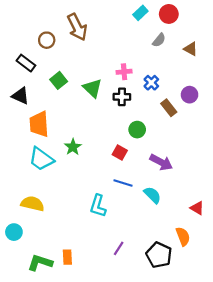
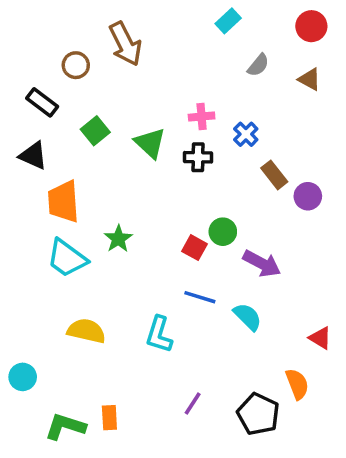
red circle: (169, 14) -> (311, 26), moved
purple circle: (190, 95) -> (308, 196), moved
green circle: (137, 130) -> (223, 232), moved
yellow semicircle: (32, 204) -> (86, 331), moved

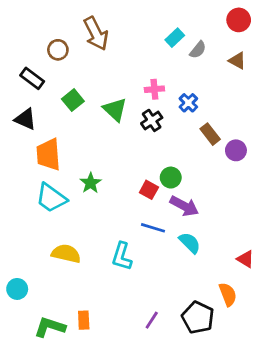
cyan rectangle: (228, 21) -> (175, 38), moved
black cross: (198, 157) -> (152, 120), turned -35
purple arrow: (262, 264) -> (184, 206), moved
purple line: (193, 403) -> (152, 320), moved

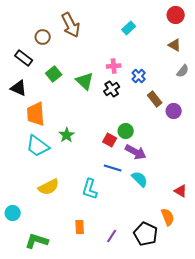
gray semicircle: (198, 50) -> (183, 71), moved
yellow semicircle: (66, 254) -> (49, 187), turned 140
orange rectangle: (84, 320) -> (80, 227), moved

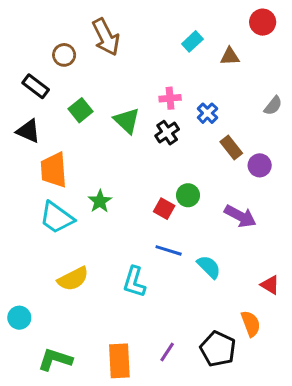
brown triangle: (175, 45) -> (230, 56), moved, turned -32
purple arrow: (136, 152) -> (240, 216), moved
orange rectangle: (80, 227) -> (119, 361), moved, size x1.6

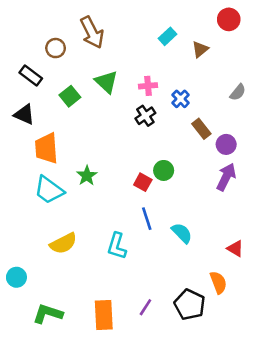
brown triangle: (230, 56) -> (200, 49), turned -36
green triangle: (127, 121) -> (106, 82), moved
purple arrow: (240, 216) -> (226, 177), moved, turned -92
blue line: (169, 250) -> (147, 219), turned 55

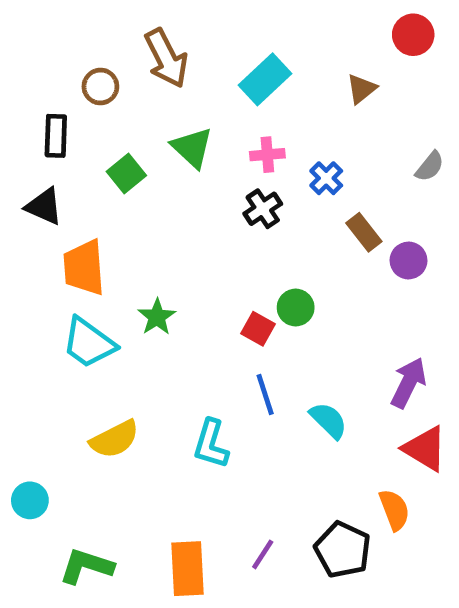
cyan rectangle: (168, 36) -> (265, 79), moved, size x1.5
black rectangle: (31, 75) -> (56, 136), turned 55
purple arrow: (226, 177) -> (409, 383), moved
red triangle: (235, 249) -> (425, 449), size x1.5

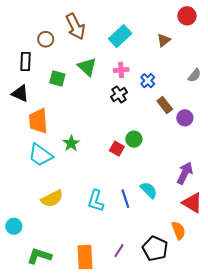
green square: (126, 173) -> (57, 79), turned -35
blue line: (265, 395) -> (125, 199), moved

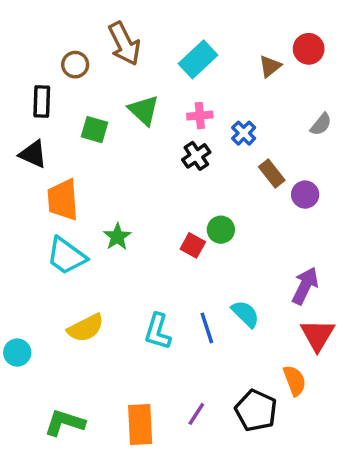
red circle: (187, 16) -> (309, 49), moved
red triangle: (192, 203) -> (317, 335), turned 30
cyan circle: (14, 226) -> (17, 353), moved

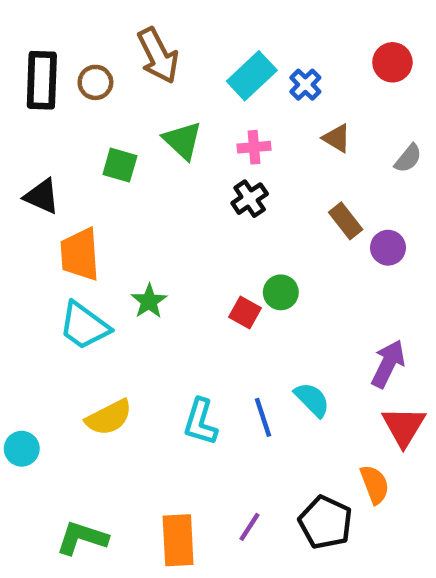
brown triangle: (270, 66) -> (337, 138), moved, turned -50
black rectangle: (42, 101) -> (42, 80), moved, size x1.4
blue cross: (244, 133) -> (305, 85), moved

